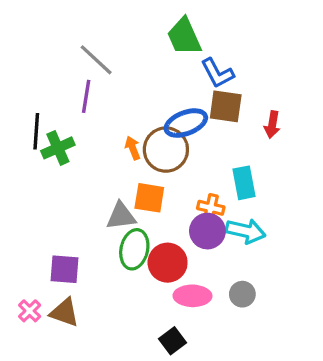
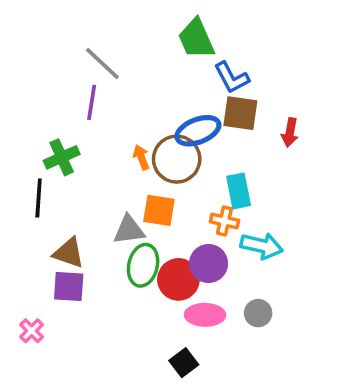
black line: (36, 131) -> (39, 198), moved
cyan rectangle: (244, 183) -> (239, 191), moved
purple circle: (207, 231) -> (209, 264), moved
brown triangle: (65, 312) -> (69, 253), moved

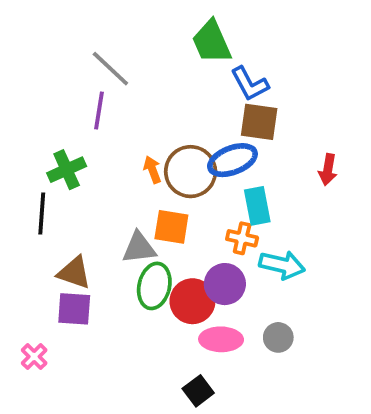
blue ellipse: (198, 131) -> (232, 160), moved
red arrow: (290, 133) -> (328, 170), moved

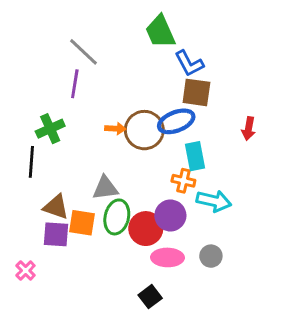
orange arrow: (152, 170) -> (115, 129), turned 114
orange square: (171, 227) -> (82, 223), moved

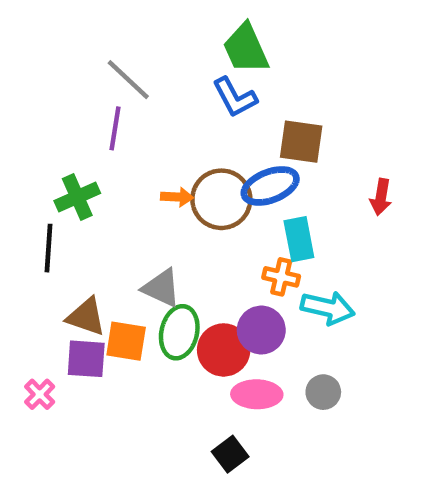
blue L-shape: (189, 63) -> (235, 97), moved
gray triangle: (105, 188) -> (162, 288), turned 32
pink cross: (26, 271) -> (40, 394), moved

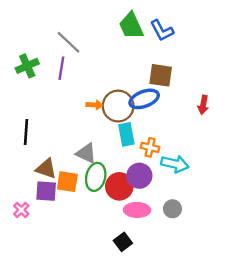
blue L-shape: (235, 97) -> (162, 30), moved
green cross: (77, 197) -> (27, 66), moved
cyan rectangle: (299, 239) -> (126, 134), moved

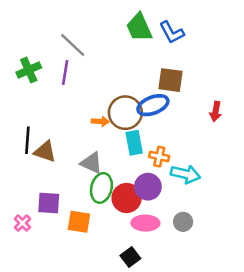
orange arrow: (94, 105) -> (100, 121), moved
brown triangle: (46, 169) -> (45, 152), moved
orange square: (67, 182) -> (79, 222), moved

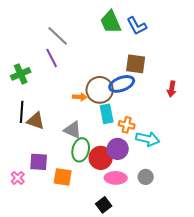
green cross: (29, 70) -> (21, 74), moved
purple line: (65, 73) -> (52, 58), turned -36

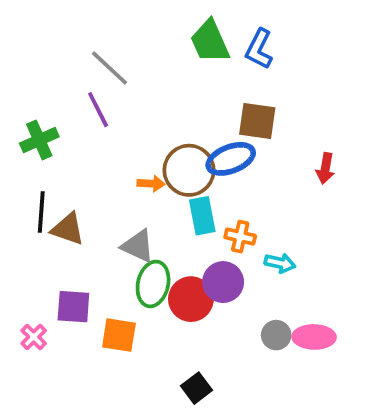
blue L-shape: (137, 26) -> (259, 49), turned 55
cyan arrow: (148, 139) -> (280, 263), size x0.7
pink ellipse: (116, 178) -> (314, 337), moved

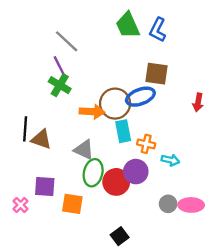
green cross: (39, 140) -> (60, 85), moved, turned -35
orange arrow: (151, 184) -> (92, 112), size x1.5

